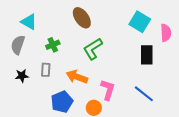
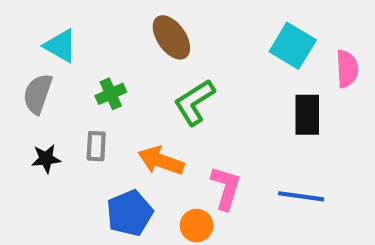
blue line: (144, 94) -> (301, 196), turned -30

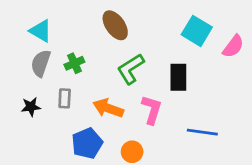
pink semicircle: (347, 69) -> (233, 46), turned 40
gray semicircle: (38, 94) -> (41, 63), moved
black rectangle: (307, 115) -> (178, 77), moved
pink L-shape: (226, 188) -> (152, 110), moved

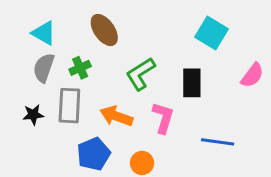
brown ellipse: (115, 25) -> (104, 30), moved
pink semicircle: (233, 46) -> (252, 75), moved
gray rectangle: (65, 98) -> (69, 106), size x1.6

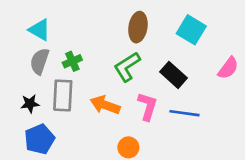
brown ellipse: (104, 30) -> (138, 27), moved, turned 44
black rectangle: (192, 83) -> (174, 75), turned -48
blue line: (218, 142) -> (184, 113), moved
blue pentagon: (94, 154) -> (40, 139), moved

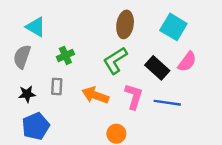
gray semicircle: (40, 61) -> (22, 57), moved
pink semicircle: (228, 68) -> (187, 62), moved
gray rectangle: (63, 95) -> (57, 87), size x0.6

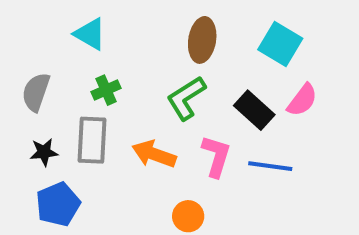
cyan triangle: (36, 27) -> (90, 34), moved
gray rectangle: (57, 87) -> (92, 140), size x1.6

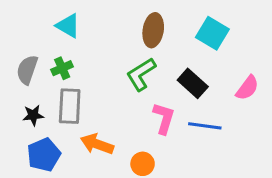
green cross: (106, 90) -> (62, 68), moved
pink semicircle: (302, 100) -> (247, 88), moved
orange arrow: (154, 154) -> (97, 144), moved

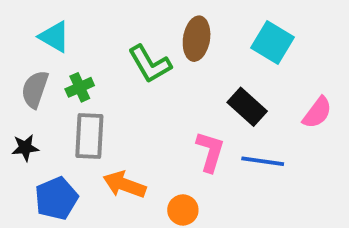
cyan triangle: (68, 26) -> (54, 37), moved
green L-shape: (141, 74) -> (150, 64), moved, turned -88
black star: (33, 115) -> (25, 148), moved

